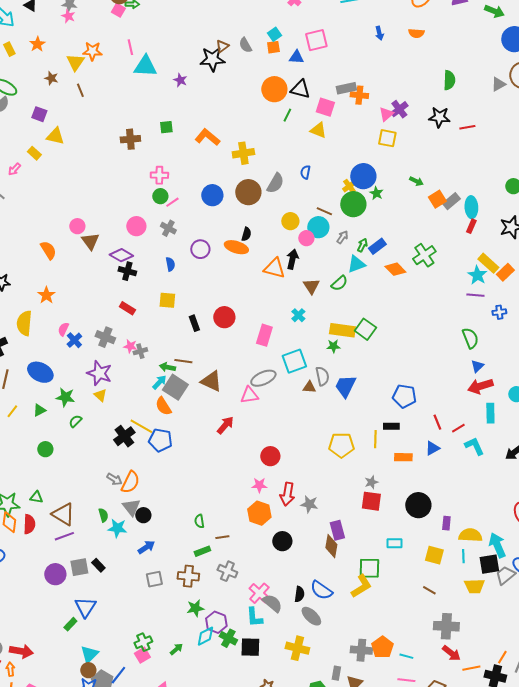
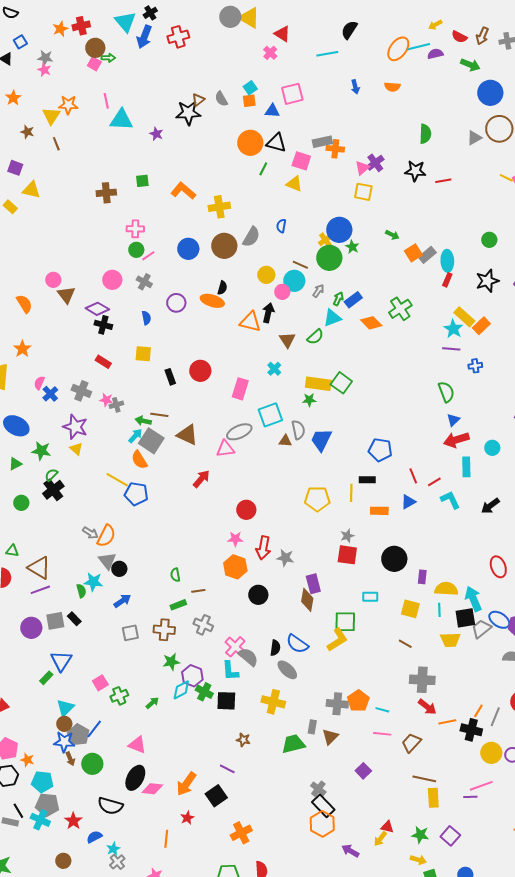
black cross: (124, 436) -> (53, 490), moved
green semicircle: (103, 515) -> (81, 591), moved
pink square: (142, 655) -> (100, 683), moved

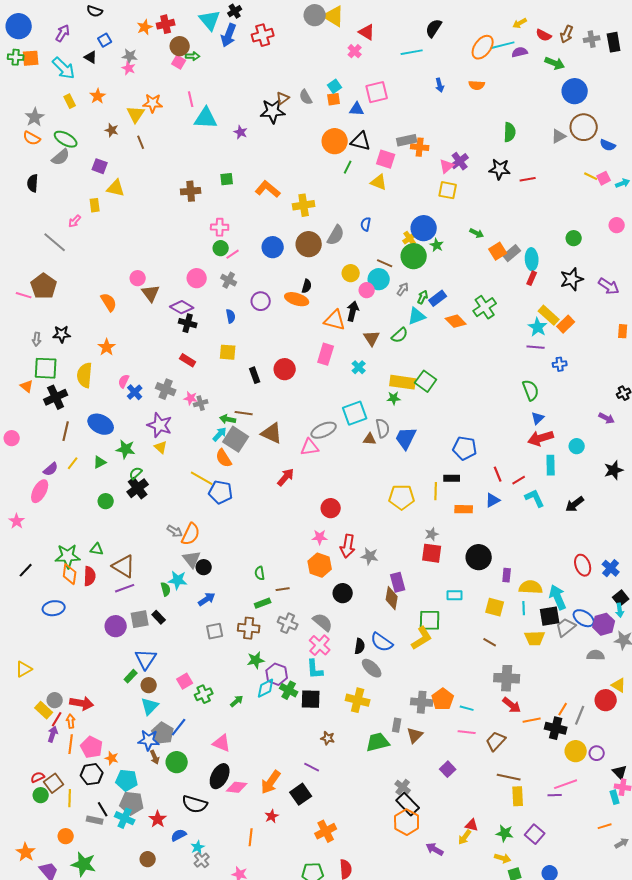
yellow rectangle: (10, 207) -> (95, 205), turned 40
pink rectangle: (240, 389) -> (326, 354), moved
gray semicircle: (248, 657) -> (323, 622), moved
brown circle: (64, 724) -> (149, 685), moved

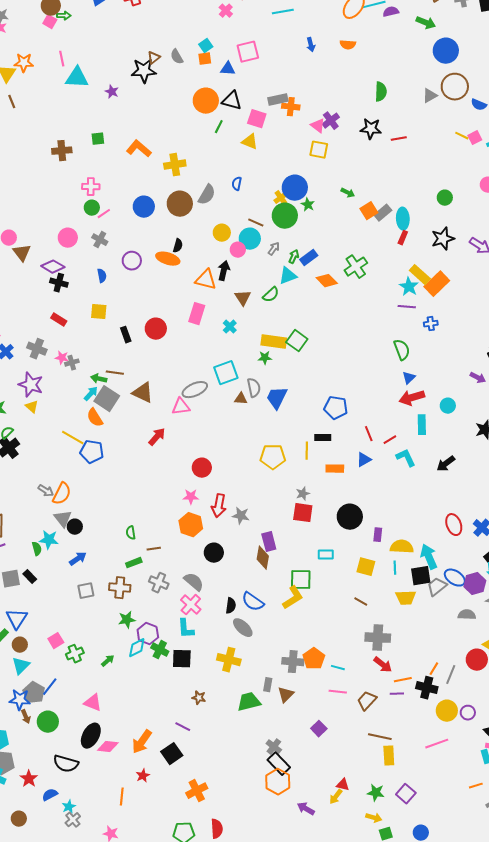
pink triangle: (447, 166) -> (318, 126), turned -42
orange rectangle: (566, 324) -> (437, 284), size x1.4
purple line: (555, 795) -> (397, 694), moved

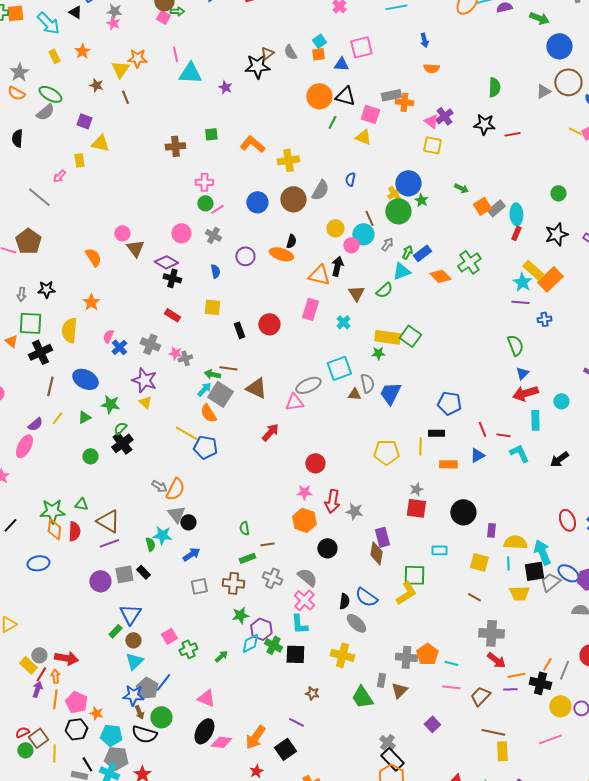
orange semicircle: (348, 45) -> (431, 68), moved
brown line: (256, 223) -> (369, 218), turned 42
red line: (390, 440) -> (503, 435), turned 40
green trapezoid: (249, 702) -> (362, 697), turned -110
black semicircle: (66, 764) -> (144, 734), moved

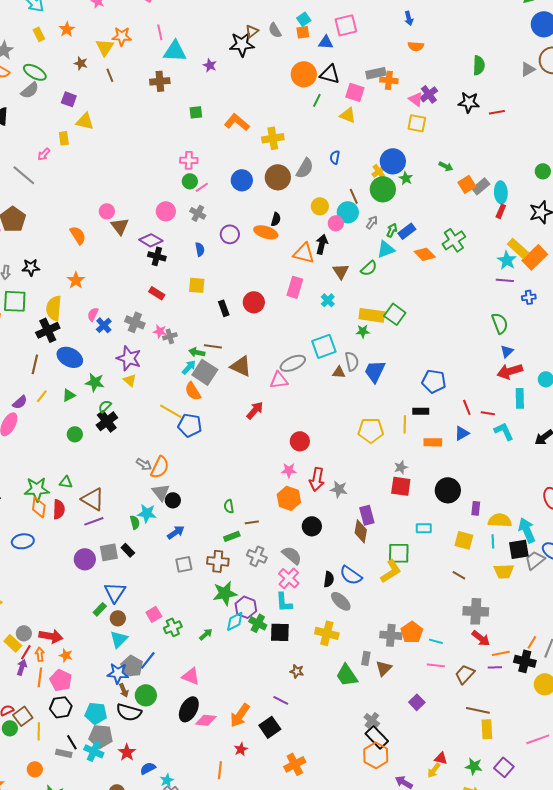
brown cross: (175, 146) -> (160, 81), moved
black cross: (40, 352) -> (48, 330), moved
green star: (240, 615) -> (225, 593), size x1.4
orange star: (96, 713) -> (66, 655), moved
pink line: (550, 739) -> (538, 739), moved

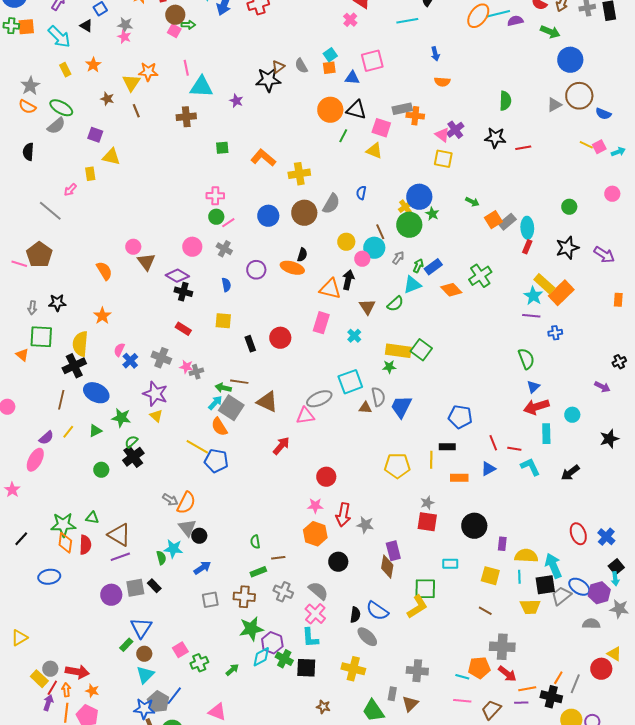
orange pentagon: (412, 632) -> (479, 668), moved, turned 30

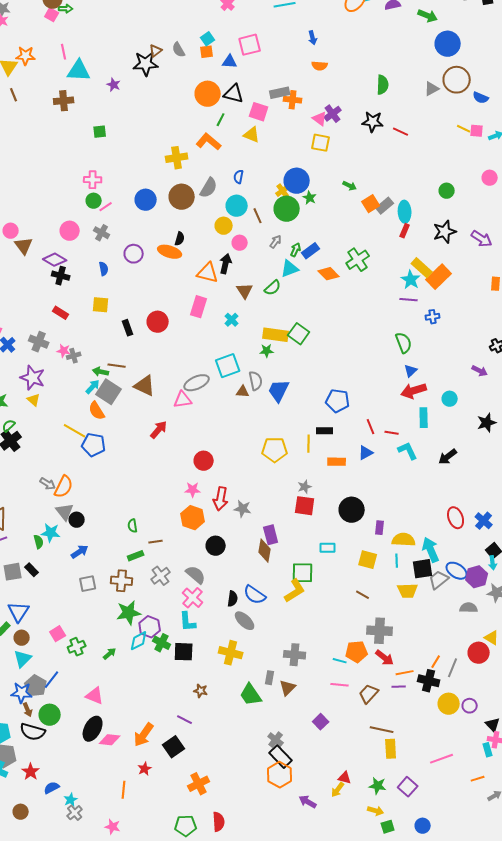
pink square: (599, 147) -> (477, 131), turned 32
red line: (523, 148) -> (401, 132), turned 35
orange L-shape: (263, 158) -> (209, 142), moved
cyan circle: (374, 248) -> (237, 206), moved
gray cross: (283, 592) -> (161, 576), turned 30

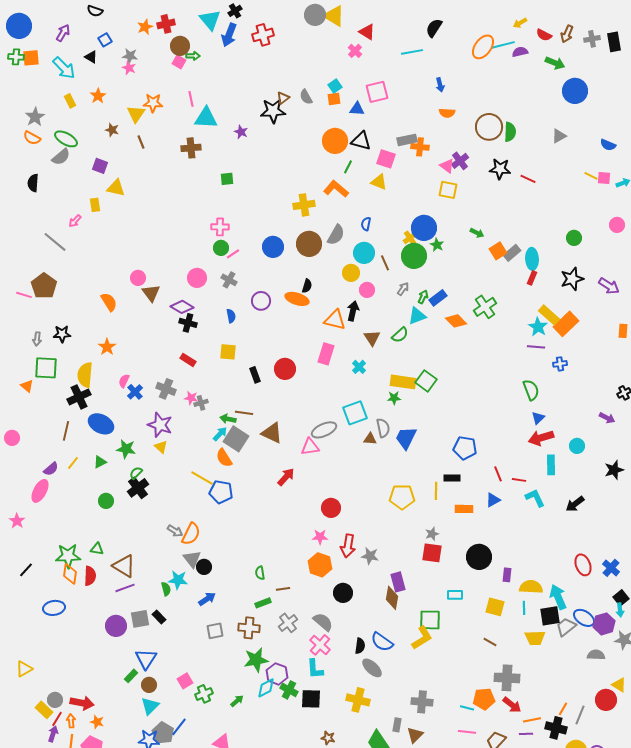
brown circle: (457, 80) -> (489, 127), moved

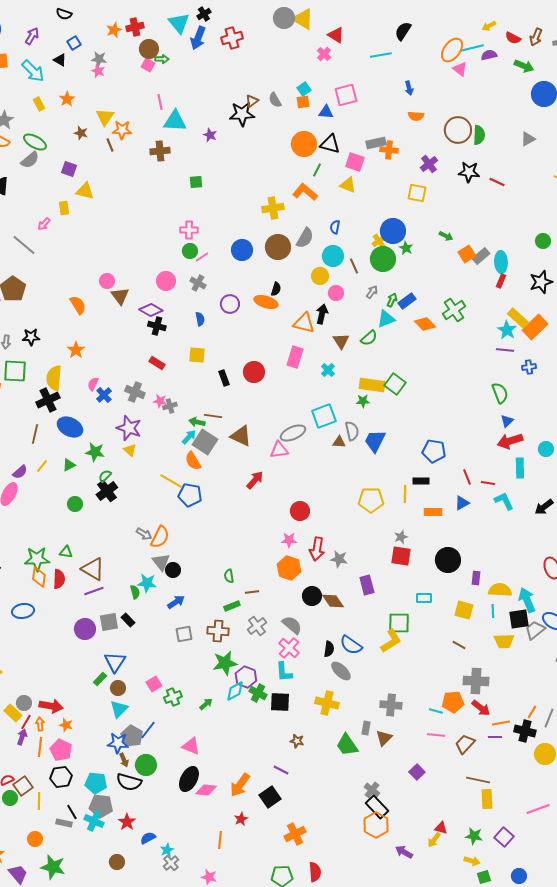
orange star: (153, 103) -> (122, 130), moved
pink triangle: (447, 166) -> (460, 69), moved
brown diamond: (392, 598) -> (333, 601), moved, turned -45

